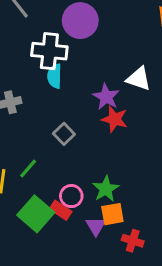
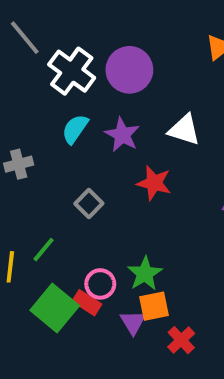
purple circle: (80, 21) -> (129, 70), moved
white cross: (49, 51) -> (72, 71), moved, turned 32
cyan semicircle: (55, 76) -> (75, 129), turned 35
purple star: (106, 97) -> (122, 135), moved
red cross: (133, 241) -> (181, 340), turned 30

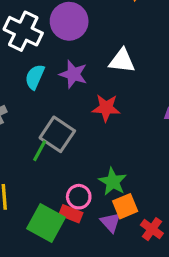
gray square: (89, 204) -> (57, 134), size x1.5
green line: (43, 250) -> (40, 151), moved

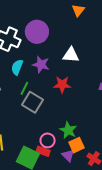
green line: (40, 151) -> (24, 88), moved

